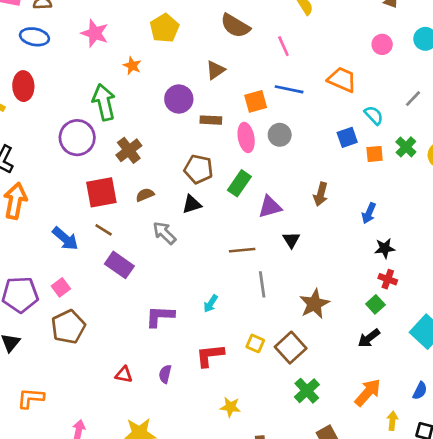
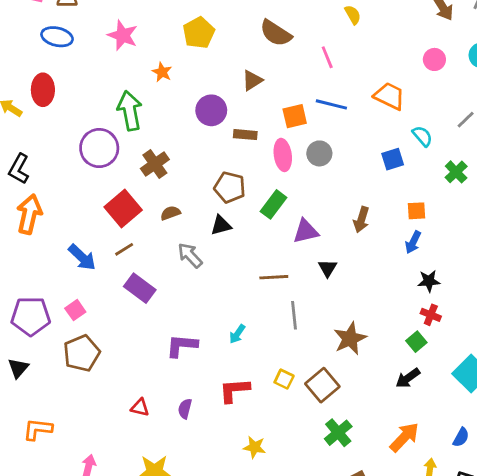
orange square: (375, 154) -> (417, 211), moved
red square: (101, 192) -> (123, 208), turned -32
brown line: (104, 230) -> (124, 249), turned -66

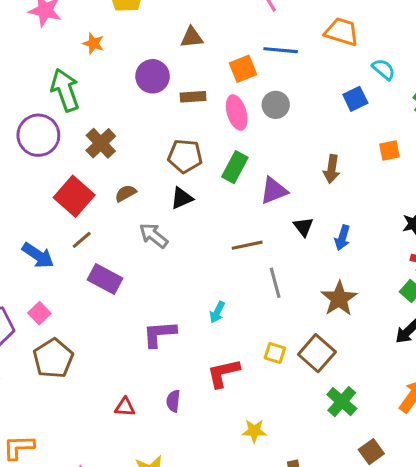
brown triangle: (252, 80) -> (192, 37), turned 35
blue arrow: (413, 242) -> (342, 238), moved

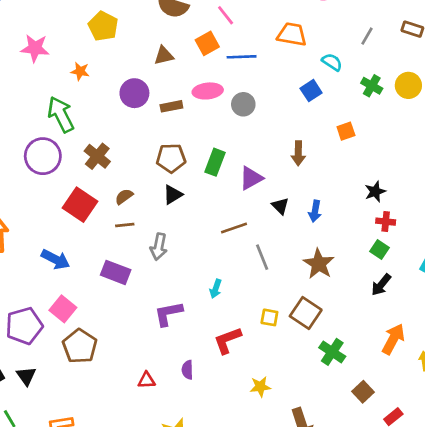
orange square: (243, 69) -> (207, 43), moved
pink ellipse: (237, 112) -> (208, 91), moved, turned -72
gray arrow: (154, 235) -> (159, 247), moved, turned -110
brown line: (82, 240) -> (125, 225), moved, turned 42
pink square: (39, 313) -> (63, 309), size x1.4

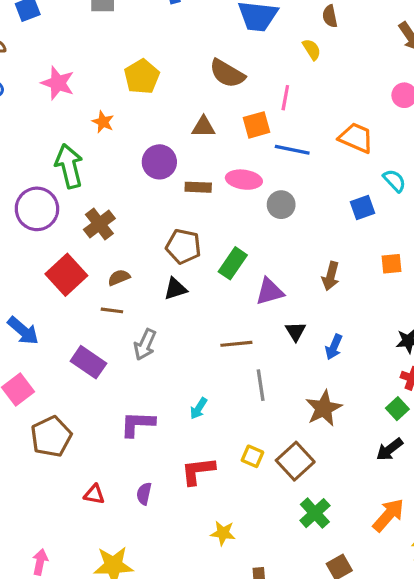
pink line: (226, 15) -> (285, 98), turned 35
brown pentagon: (80, 346) -> (51, 437), moved

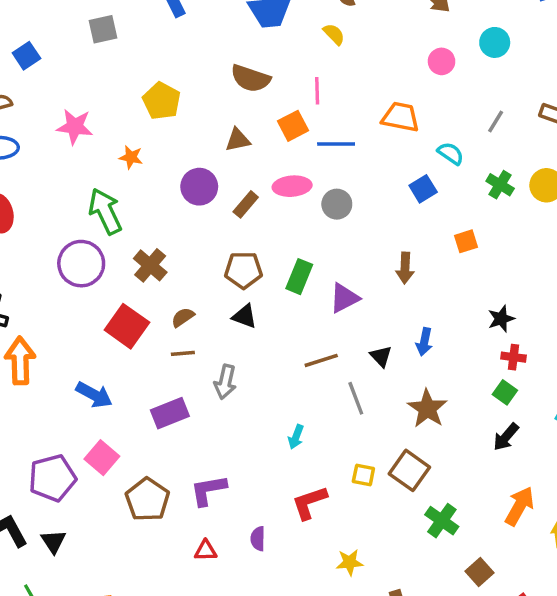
brown rectangle: (198, 187) -> (246, 204), turned -40
black triangle: (175, 289) -> (245, 316), turned 50
black triangle: (296, 331) -> (381, 356), moved
purple rectangle: (88, 362) -> (170, 413), turned -44
purple L-shape: (138, 424) -> (208, 490), moved

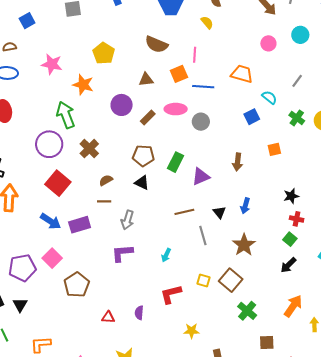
orange star: (131, 157) -> (83, 85), size x1.5
red square: (127, 326) -> (58, 183), moved
purple rectangle: (170, 413) -> (80, 225), moved
purple L-shape: (208, 490) -> (122, 253), moved
brown square: (480, 572) -> (267, 342), turned 35

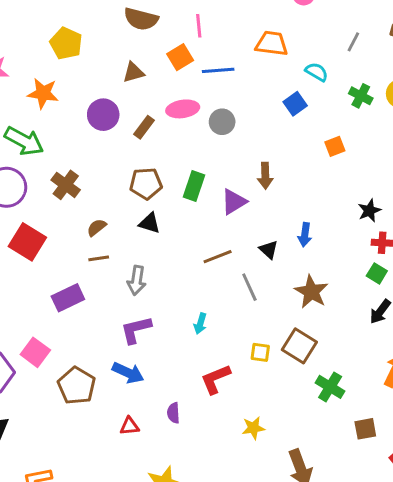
green arrow: (66, 115) -> (24, 141), turned 148
brown arrow: (238, 162) -> (265, 176), moved
blue arrow: (51, 221) -> (128, 373), moved

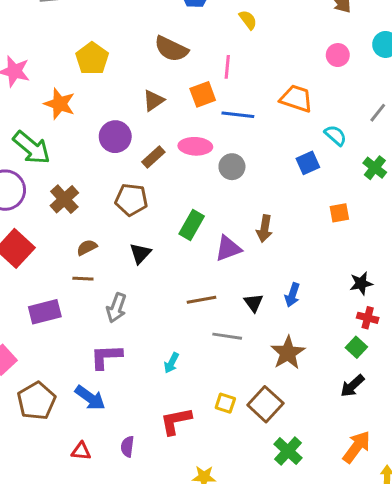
brown triangle: (133, 72) -> (153, 100), turned -30
brown pentagon: (146, 184) -> (131, 200), moved
black triangle: (149, 223) -> (140, 253), turned 45
gray line: (249, 287) -> (227, 336), turned -68

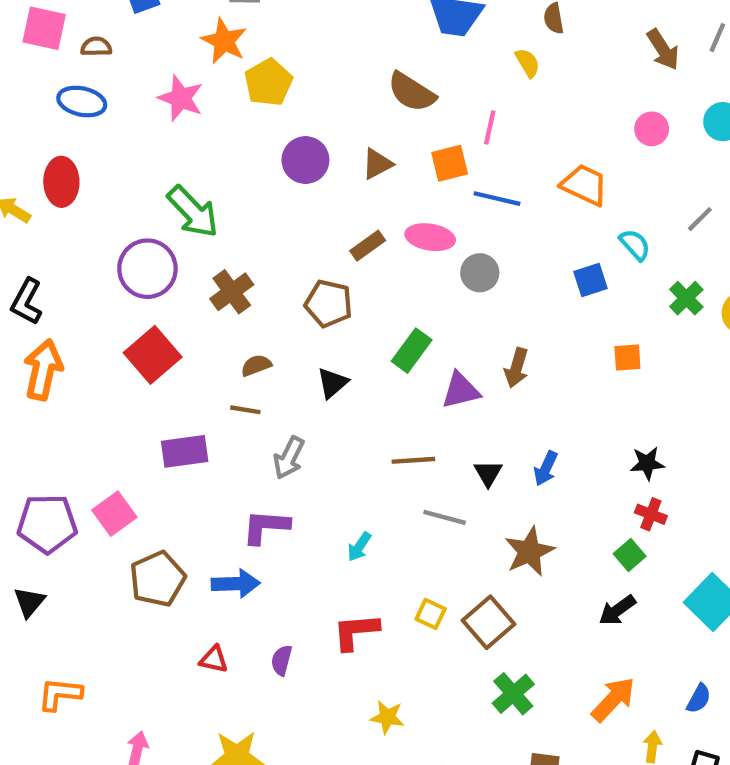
yellow pentagon: (92, 59) -> (268, 82), moved
orange star: (60, 104) -> (224, 41), moved
purple circle: (115, 137) -> (305, 160), moved
blue arrow: (90, 398) -> (236, 584), turned -44

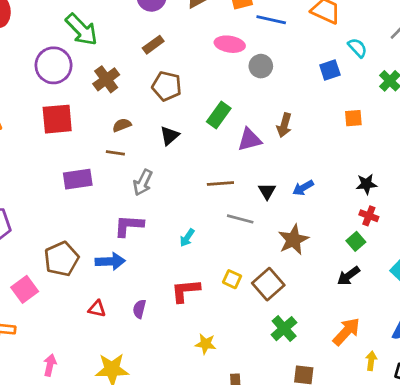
brown rectangle: (368, 246) -> (153, 45), moved
red square: (153, 355) -> (57, 119), turned 36
blue arrow: (546, 468) -> (303, 188), turned 35
pink square: (114, 514) -> (25, 289), moved

